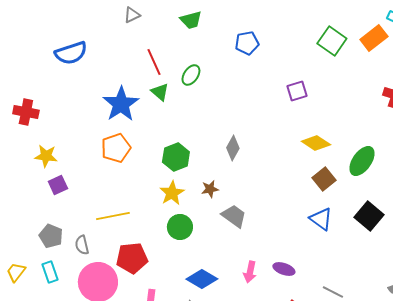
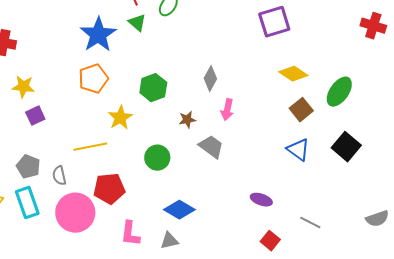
purple square: (297, 91) -> (274, 22), size x1.5
yellow star: (172, 193) -> (120, 118), moved
cyan rectangle: (50, 272) -> (27, 203), size x1.4
pink arrow: (250, 272) -> (227, 110), moved

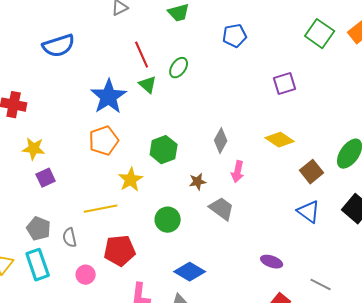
purple square: (274, 22) -> (285, 84), size x0.7
yellow diamond: (293, 74) -> (280, 140), moved
pink circle: (75, 213) -> (86, 275), size x0.5

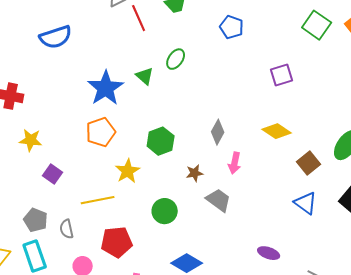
blue pentagon: (235, 36) -> (232, 27), turned 30
red line: (142, 55) -> (139, 18), moved
purple square: (46, 178) -> (53, 174), moved, turned -30

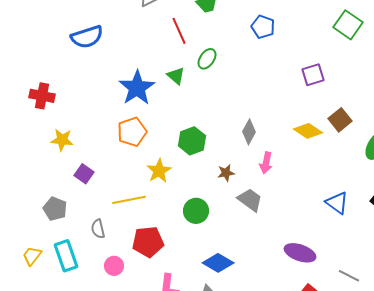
red line: (139, 18) -> (179, 31), moved
brown square: (309, 163) -> (340, 120), moved
gray pentagon: (36, 220) -> (55, 209), moved
purple ellipse: (269, 253) -> (300, 253), size x1.4

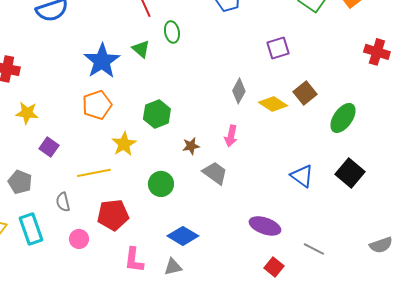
green ellipse: (207, 59) -> (172, 32), turned -45
gray diamond: (249, 132) -> (239, 91), moved

